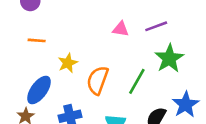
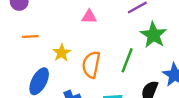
pink triangle: (121, 29) -> (89, 17), moved

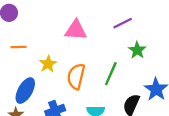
pink triangle: (89, 17) -> (76, 30), size x1.5
green star: (153, 35) -> (137, 50), size x0.7

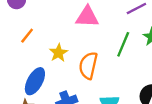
orange line: (18, 47) -> (27, 36), turned -49
green line: (111, 74) -> (123, 44), moved

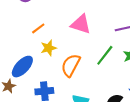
orange line: (27, 36) -> (38, 28), moved

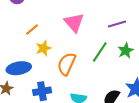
pink triangle: (81, 24) -> (74, 23), turned 35
blue ellipse: (22, 67) -> (19, 68), turned 40

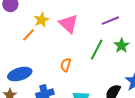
yellow star: (44, 48) -> (41, 20), moved
orange semicircle: (67, 64) -> (66, 65), size x0.6

